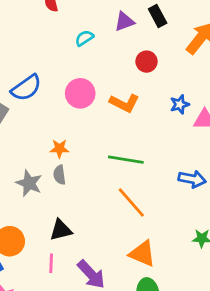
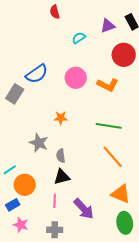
red circle: (147, 62) -> (124, 55), size x1.5
gray semicircle: (59, 175) -> (61, 156), moved

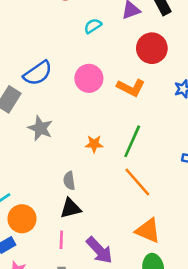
orange star: (61, 118) -> (94, 144), moved
green line: (109, 126) -> (132, 141), turned -75
gray star: (39, 143) -> (40, 128), moved

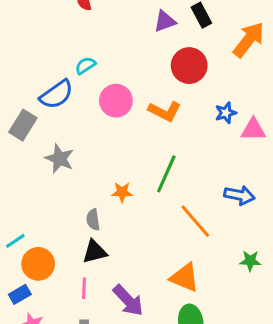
cyan semicircle: (93, 26) -> (85, 66), moved
orange star: (94, 144) -> (122, 192), moved
orange line: (137, 182) -> (195, 221), moved

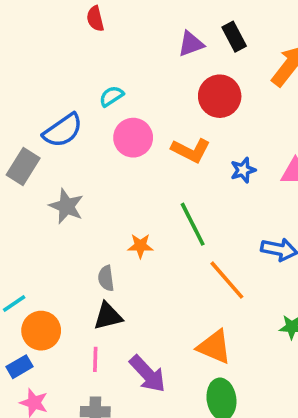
cyan semicircle: (85, 66) -> (111, 96), moved
blue star: (226, 113) -> (243, 170), moved
green line: (166, 174) -> (193, 224), turned -51

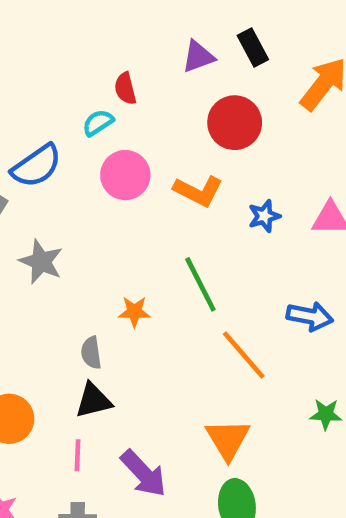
red semicircle: (95, 19) -> (125, 88), moved
orange triangle: (214, 347) -> (228, 439), turned 36

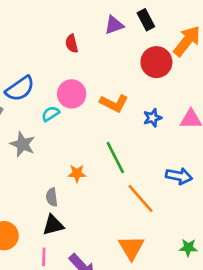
cyan semicircle: (98, 123) -> (50, 114), moved
red circle: (235, 123) -> (156, 62), moved
green star: (326, 414) -> (188, 248), moved

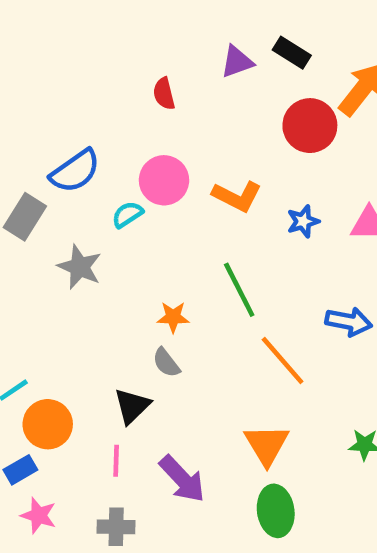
black rectangle: (146, 20) -> (292, 53), turned -30
gray semicircle: (52, 197) -> (166, 363), moved, turned -30
black triangle: (53, 225) -> (132, 406), turned -30

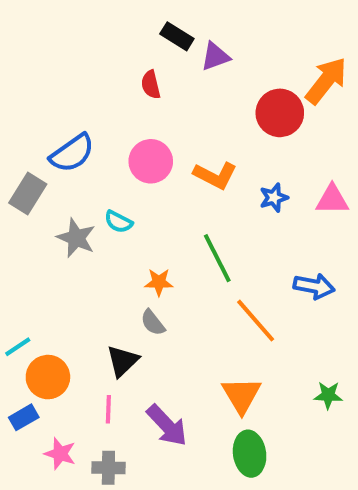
black rectangle: (292, 53) -> (177, 36), moved
cyan semicircle: (128, 214) -> (118, 222), moved, turned -120
pink star: (39, 515) -> (60, 454), moved

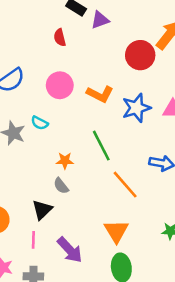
blue star: (274, 198) -> (136, 108), size x1.6

